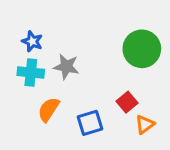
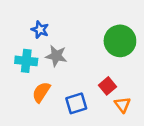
blue star: (32, 41) -> (40, 30), moved
orange triangle: (145, 124) -> (122, 105), turned -30

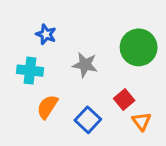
gray star: (56, 56) -> (85, 65), moved
blue square: (76, 103) -> (88, 120), turned -30

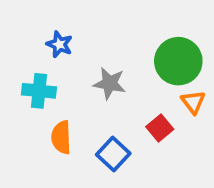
orange semicircle: (47, 107) -> (61, 137), turned -35
orange triangle: (141, 121) -> (193, 102), moved

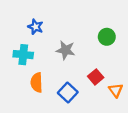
green circle: (178, 61) -> (107, 37), size x0.6
orange triangle: (193, 102) -> (116, 90), moved

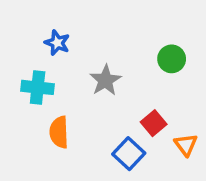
gray star: (66, 50) -> (105, 80), turned 30
blue square: (68, 93) -> (129, 154), moved

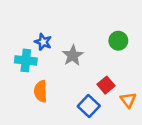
blue star: (57, 43) -> (43, 42), moved

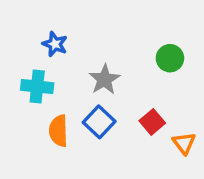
blue star: (43, 42) -> (55, 44), moved
blue square: (89, 106) -> (99, 122), moved

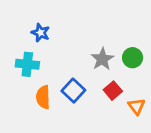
green circle: (170, 58) -> (133, 58), moved
gray star: (104, 79) -> (102, 59), moved

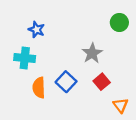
green circle: (133, 58) -> (119, 22), moved
orange triangle: (136, 106) -> (121, 105), moved

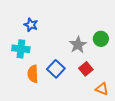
green circle: (119, 22) -> (101, 39), moved
orange triangle: (121, 105) -> (102, 89), turned -32

